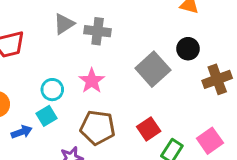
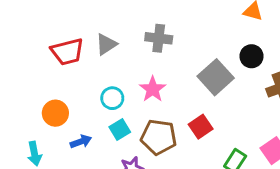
gray triangle: (64, 24) -> (106, 44), moved
cyan square: (46, 116) -> (120, 130), moved
red square: (149, 129) -> (201, 127), moved

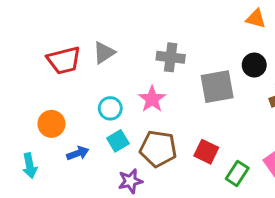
gray cross: (159, 38) -> (171, 57), moved
gray square: (216, 77) -> (217, 87), turned 32
red square: (201, 127) -> (206, 152), moved, turned -30

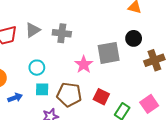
gray cross: (171, 57) -> (62, 33), moved
pink star: (152, 99) -> (84, 64), moved
cyan square: (118, 141) -> (42, 89), turned 32

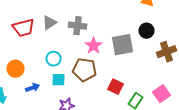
pink star: (84, 64) -> (94, 46), moved
brown pentagon: (69, 95) -> (84, 70), moved

